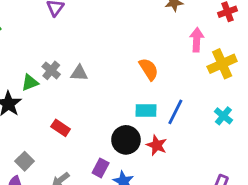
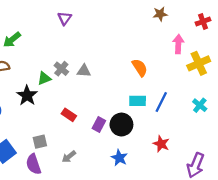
red star: (157, 145) -> (161, 144), moved
gray square: (25, 161) -> (40, 142), turned 32
purple rectangle: (101, 168) -> (99, 125), moved

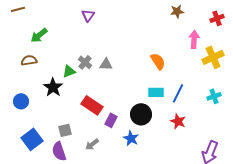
cyan cross: (200, 105) -> (214, 96), turned 32
red rectangle: (69, 115) -> (92, 105), size x1.5
purple rectangle: (99, 125) -> (111, 120), moved
red star: (161, 144) -> (178, 121), moved
blue star: (119, 158) -> (131, 138), moved

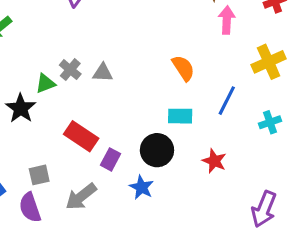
pink arrow: (194, 39) -> (227, 20), moved
blue line: (178, 93) -> (227, 101), moved
gray arrow: (92, 144) -> (81, 197), size x1.5

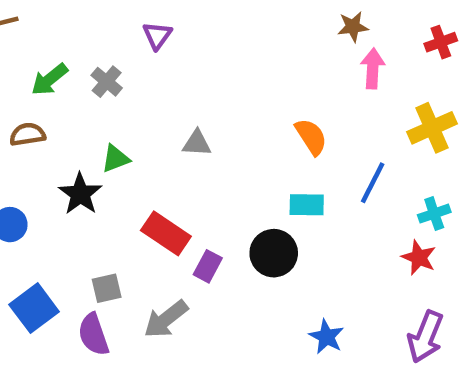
gray cross: (70, 70) -> (107, 82), moved
red star: (214, 161) -> (419, 258), moved
blue star: (141, 187) -> (326, 337), moved

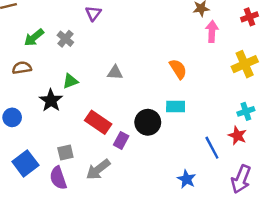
blue line: (373, 183) -> (212, 148), moved, turned -55
black circle: (274, 253) -> (148, 122), moved

